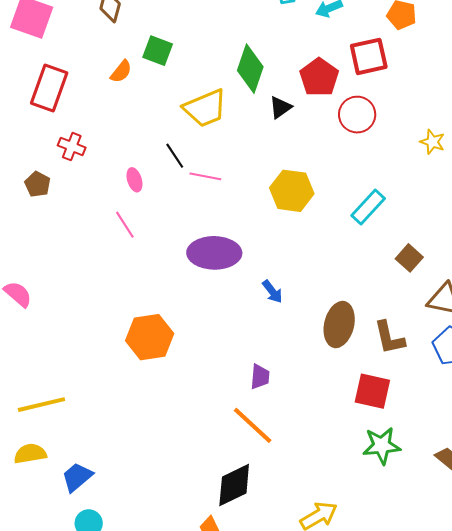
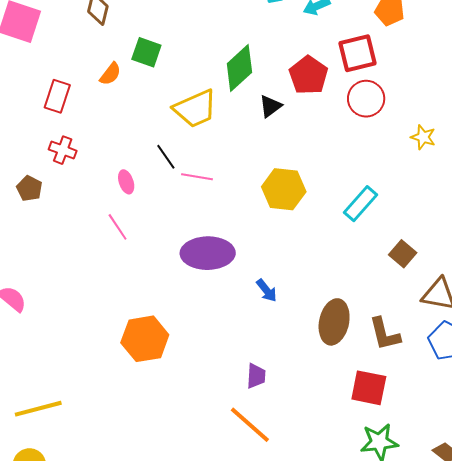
green diamond: (250, 69) -> (239, 68), turned 30
red rectangle: (49, 88) -> (57, 96), moved, size x0.7
red circle: (357, 115) -> (366, 99), moved

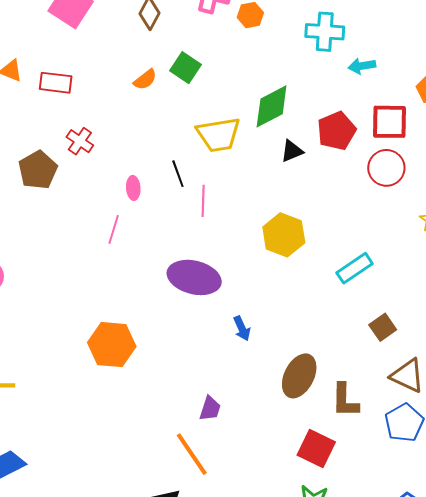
red rectangle: (57, 96) -> (56, 83), moved, turned 64
pink line: (197, 177) -> (203, 201), turned 68
brown pentagon: (29, 189) -> (38, 170), size x1.5
pink line: (118, 227) -> (114, 229), turned 36

